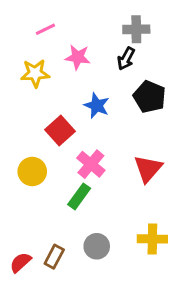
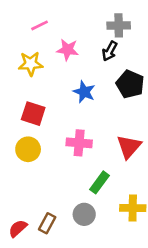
red square: (60, 130) -> (33, 114), moved, turned -30
pink cross: (91, 164) -> (79, 143), turned -35
green rectangle: (79, 196) -> (100, 182), moved

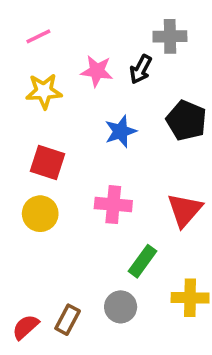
pink line: (40, 25) -> (38, 36), moved
black arrow: (110, 51) -> (141, 69), moved
blue star: (84, 92) -> (121, 131), turned 30

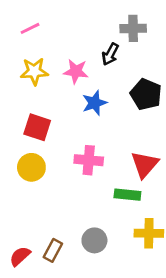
pink star: (97, 71) -> (76, 71), moved
green rectangle: (143, 261) -> (127, 195), moved, turned 60

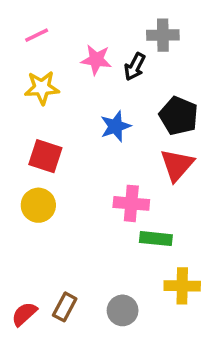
pink star: (76, 71) -> (96, 60), moved
pink cross: (89, 160) -> (131, 203), moved
red triangle: (145, 164) -> (177, 165), moved
gray circle: (94, 240) -> (123, 310), moved

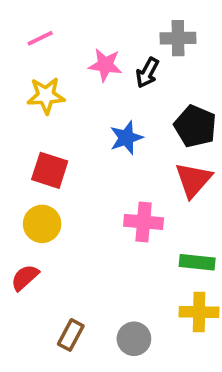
green rectangle: (156, 239) -> (197, 262), moved
red semicircle: (24, 314) -> (25, 278), moved

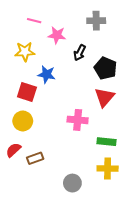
pink line: (40, 38) -> (34, 21), moved, turned 40
black arrow: (147, 73) -> (80, 53), moved
blue star: (126, 138) -> (47, 74), moved, turned 30
brown rectangle: (71, 335) -> (35, 158), moved, turned 42

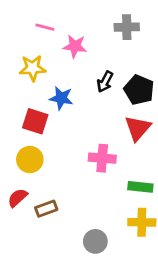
black arrow: (80, 53) -> (105, 82), moved

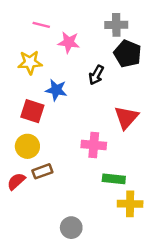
black pentagon: (139, 90) -> (128, 54), moved
green rectangle: (140, 187) -> (114, 179), moved
brown rectangle: (46, 209) -> (42, 171), moved
gray circle: (95, 241) -> (71, 228), moved

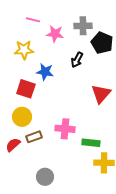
gray cross: (116, 25) -> (83, 26), moved
pink cross: (94, 145) -> (65, 129), moved
gray circle: (71, 228) -> (45, 177), moved

